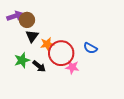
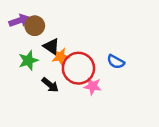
black triangle: (32, 36) -> (51, 46), moved, turned -32
green star: (22, 60) -> (28, 60), moved

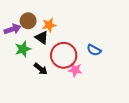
purple arrow: (19, 21) -> (12, 29), moved
orange star: (60, 57) -> (49, 25), moved

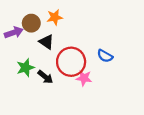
orange star: (49, 25) -> (55, 17), moved
green star: (23, 49) -> (25, 68), moved

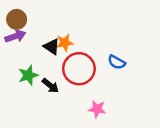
orange star: (55, 17) -> (65, 43), moved
brown circle: (31, 23) -> (17, 19), moved
pink star: (84, 78) -> (97, 109), moved

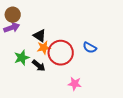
orange star: (65, 43) -> (44, 48), moved

